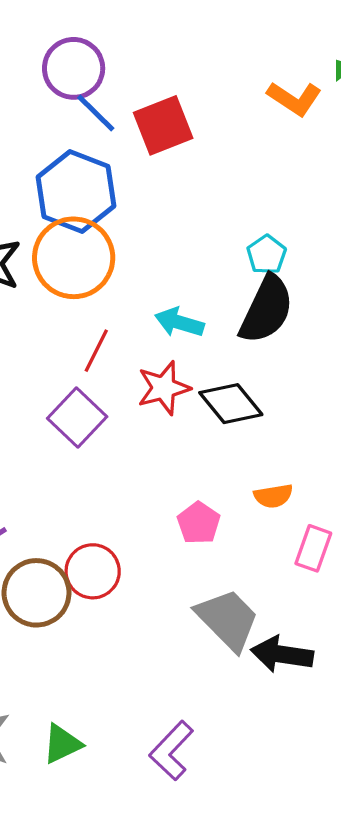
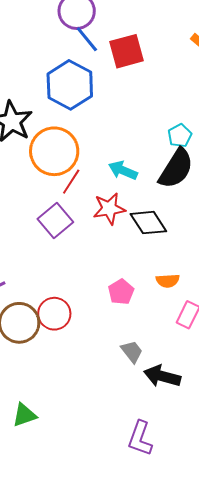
orange circle: (74, 258) -> (54, 151), moved
gray trapezoid: (228, 619) -> (132, 352), size x0.6
purple L-shape: (171, 751) -> (140, 438), moved, turned -30

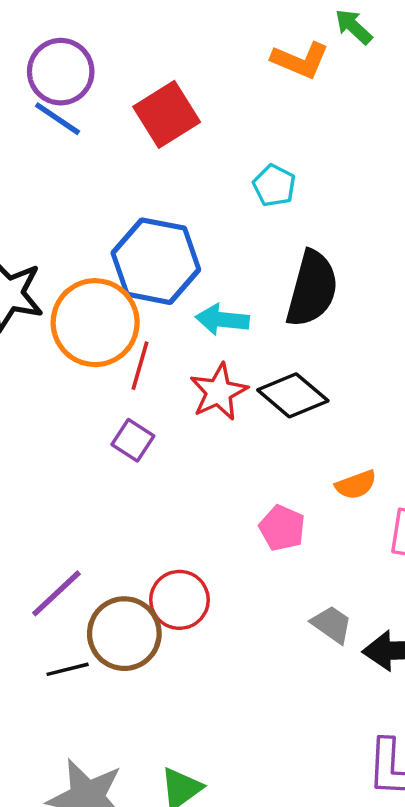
blue line: (87, 39) -> (57, 119), moved
blue hexagon: (70, 85) -> (156, 261), moved
cyan pentagon: (180, 136) -> (274, 186), moved
purple square: (55, 220) -> (133, 440), size x0.7

